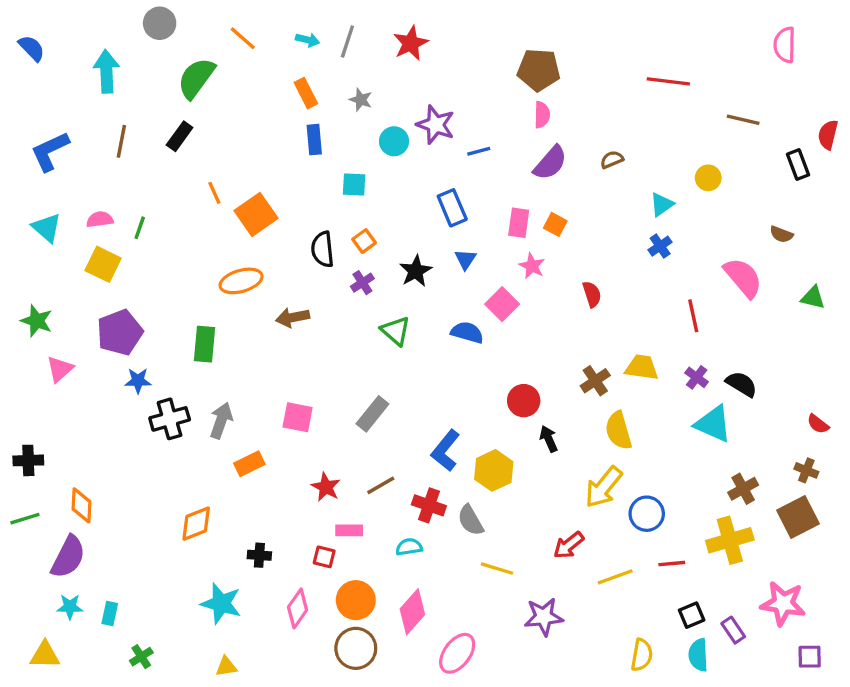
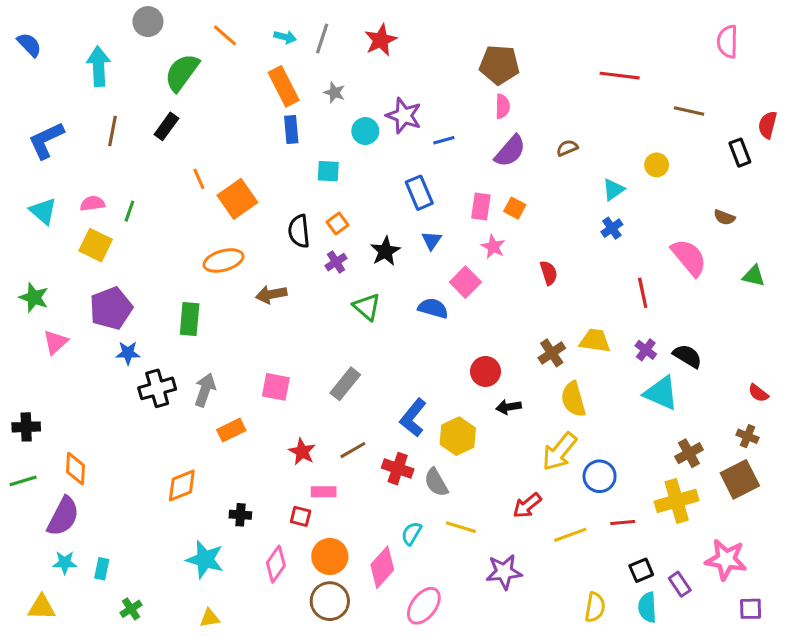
orange rectangle: (306, 93) -> (284, 86), size x1.4
black arrow: (549, 439) -> (509, 407), turned -75
cyan semicircle: (409, 547) -> (412, 533), moved, turned -50

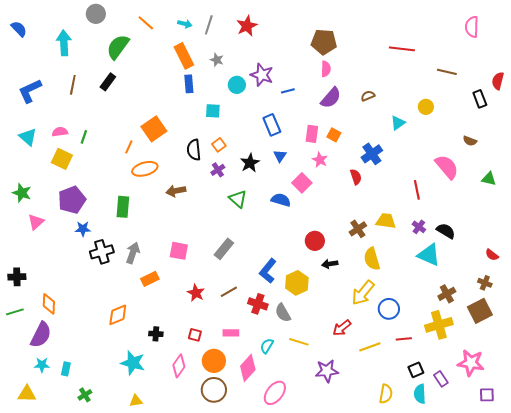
orange line: (199, 179) -> (129, 147), moved, turned 48
blue cross: (612, 228) -> (372, 154), moved, size x1.5
pink rectangle: (324, 492) -> (231, 333), moved

